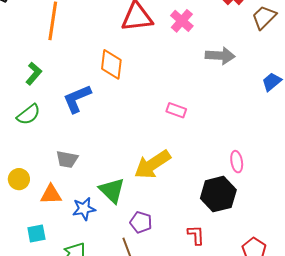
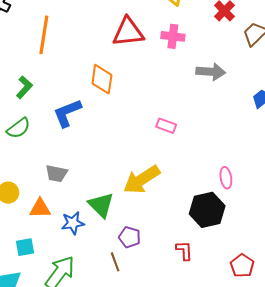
pink cross: (182, 21) -> (173, 36), turned -35

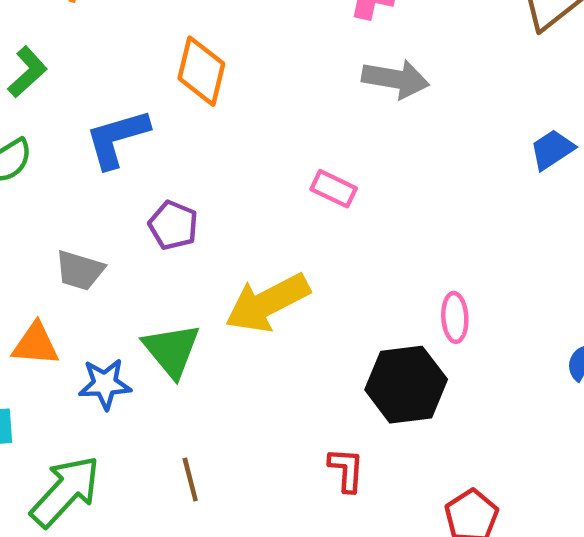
gray arrow: (211, 72) -> (396, 79), moved
purple pentagon: (130, 237) -> (173, 225), moved

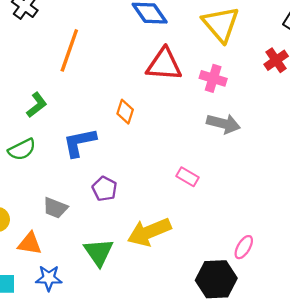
orange diamond: (201, 71) -> (125, 112), size x0.7
pink ellipse: (455, 317) -> (244, 247), turned 30
blue star: (105, 384) -> (49, 278), moved

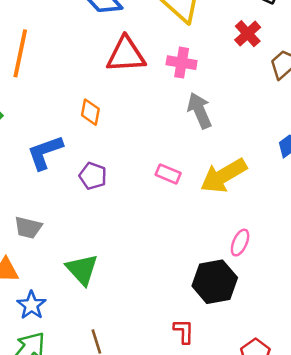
gray arrow: (223, 124) -> (200, 111), turned -120
purple pentagon: (105, 189) -> (93, 176), moved
yellow arrow: (149, 232) -> (223, 176), moved
blue star: (49, 278) -> (31, 305), turned -30

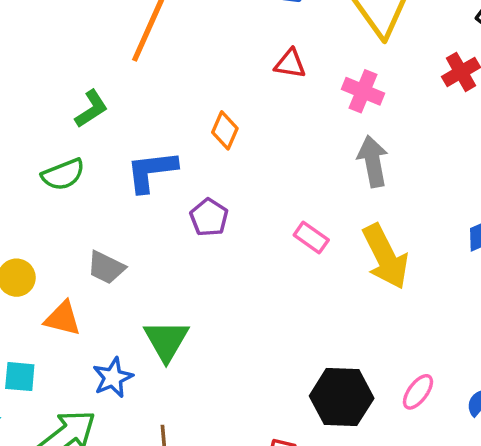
red triangle: (126, 55) -> (290, 64), size x0.6
yellow arrow: (223, 176) -> (385, 257), turned -99
pink ellipse: (240, 243) -> (418, 392), moved
blue star: (31, 305) -> (113, 378), moved

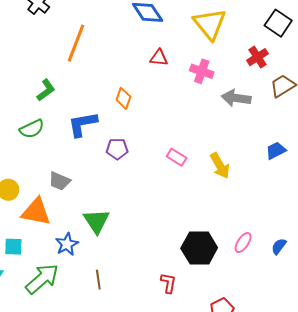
gray arrow: (373, 161) -> (236, 98), moved, turned -68
purple pentagon: (209, 217) -> (117, 149), turned -30
yellow arrow: (385, 257) -> (220, 166), size x0.7
orange triangle: (63, 318) -> (36, 212), size x1.4

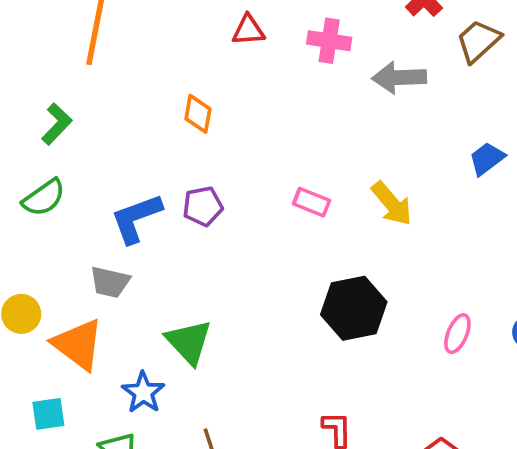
blue L-shape: (83, 124) -> (136, 218), moved
orange triangle: (36, 212) -> (78, 344), turned 36
black hexagon: (199, 248) -> (354, 308), moved

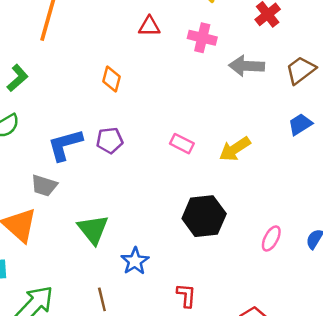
brown trapezoid: (478, 41) -> (301, 70), moved
yellow arrow: (392, 204) -> (235, 149), turned 92
blue star: (143, 392) -> (135, 261), moved

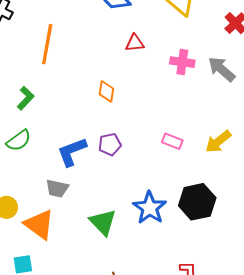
pink cross: (202, 38) -> (182, 62), moved
gray arrow: (247, 66) -> (222, 69), turned 44
blue star: (135, 261) -> (150, 208), moved, size x1.4

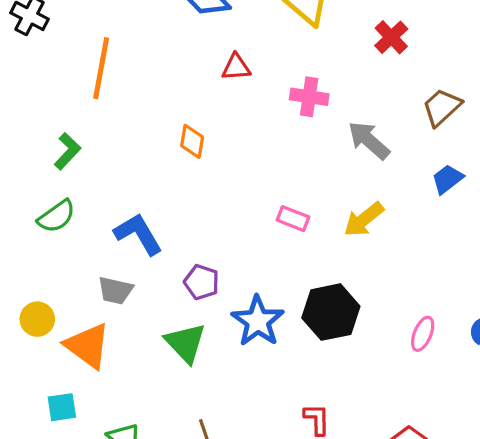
gray arrow: (222, 69) -> (369, 140), moved
purple pentagon: (110, 144) -> (202, 282), moved, turned 30
blue L-shape: (72, 152) -> (138, 234), turned 80

